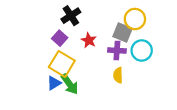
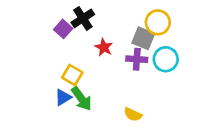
purple square: (60, 38) -> (63, 29), moved
yellow square: (62, 64) -> (72, 75), size x0.7
yellow semicircle: (118, 75) -> (133, 114), moved, turned -64

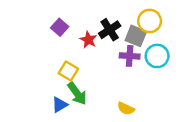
black cross: (83, 18) -> (110, 30), moved
red star: (104, 47) -> (88, 40), moved
blue triangle: (63, 97) -> (60, 105), moved

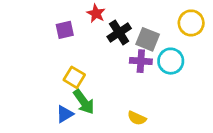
yellow circle: (150, 21) -> (191, 23), moved
purple square: (60, 27) -> (65, 30), turned 35
red star: (88, 40) -> (96, 13), moved

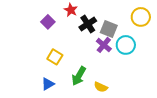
purple square: (65, 30) -> (48, 22), turned -32
purple cross: (141, 61) -> (104, 45), turned 35
green arrow: (84, 102) -> (79, 76), moved, turned 66

